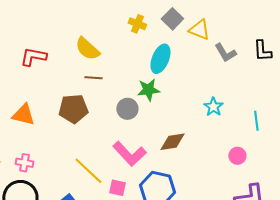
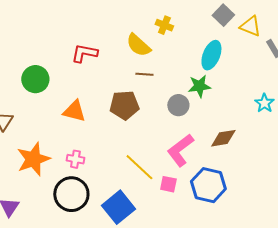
yellow cross: (137, 24) -> (164, 25), moved
pink L-shape: (129, 154) -> (180, 150), turned 96

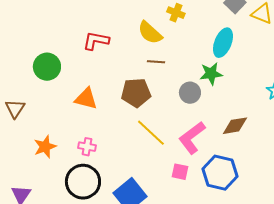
orange star: (33, 159) -> (45, 147), size x0.7
yellow line: (139, 167) -> (151, 133), moved

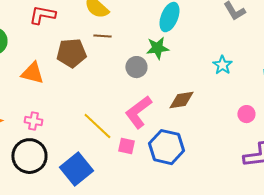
brown pentagon: (136, 93) -> (71, 53), moved
yellow line: (151, 133) -> (97, 126), moved

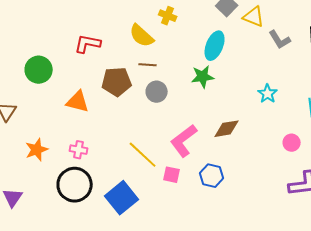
gray circle: (136, 67) -> (157, 92), moved
blue hexagon: (166, 147) -> (212, 176), size x0.7

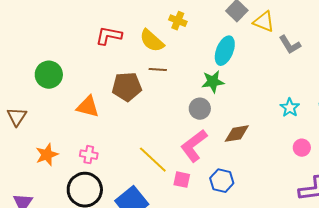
red L-shape: (88, 44) -> (109, 36), moved
gray circle: (157, 92) -> (200, 109), moved
cyan star: (268, 94) -> (290, 108), moved

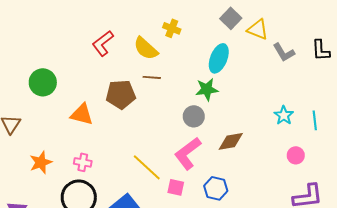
red L-shape: (109, 36) -> (103, 43), turned -48

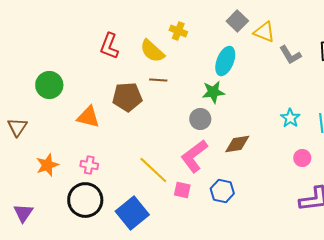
red L-shape: (103, 43) -> (109, 46), turned -32

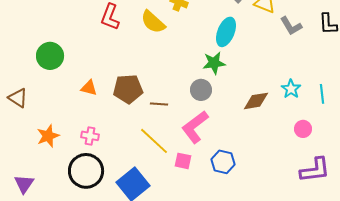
brown line: (158, 80) -> (159, 104), moved
brown pentagon: (127, 97) -> (128, 89), moved
orange triangle: (88, 117) -> (89, 88), size x0.7
brown triangle: (17, 127) -> (18, 98), turned -30
brown diamond: (237, 144) -> (256, 101), moved

